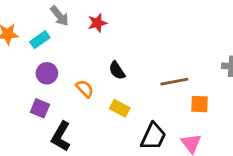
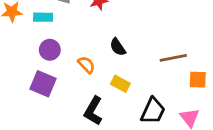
cyan rectangle: (40, 40) -> (43, 17), turned 36
purple square: (40, 108) -> (43, 84), size x1.4
black L-shape: (61, 136) -> (93, 111), moved

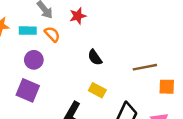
orange semicircle: (86, 65) -> (52, 34), moved

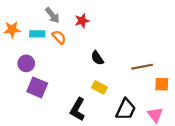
purple circle: (34, 60) -> (26, 63), moved

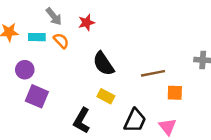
black semicircle: (97, 58) -> (103, 64), size x1.5

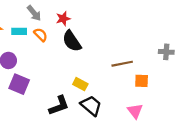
black semicircle: (103, 64) -> (72, 41), moved
black L-shape: (82, 121) -> (59, 106), turned -140
black trapezoid: (135, 121) -> (91, 106), moved, turned -75

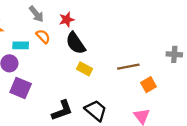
cyan rectangle: (19, 31) -> (21, 45), moved
orange square: (142, 81) -> (148, 85), turned -32
yellow rectangle: (80, 84) -> (85, 69), moved

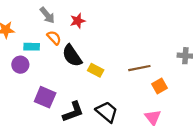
black semicircle: (76, 43) -> (72, 56), moved
purple square: (21, 88) -> (45, 97), moved

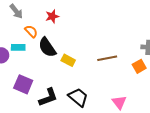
gray arrow: (47, 15) -> (16, 11), moved
cyan rectangle: (32, 47) -> (18, 47), moved
orange square: (160, 86) -> (139, 66), moved

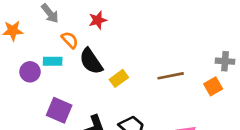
yellow rectangle: (68, 60) -> (119, 78), turned -64

